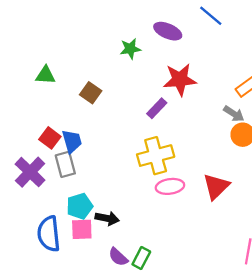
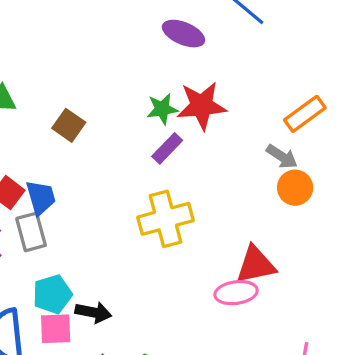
green star: (130, 49) -> (162, 109), moved
pink ellipse: (170, 186) -> (236, 293), moved
red triangle: (216, 186) -> (256, 265), turned 32

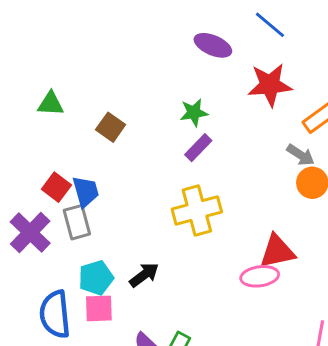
red star: (202, 106) -> (270, 85), moved
black arrow: (93, 312) -> (144, 275), moved, turned -48

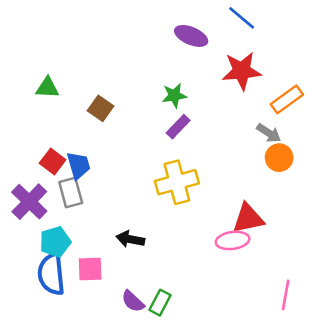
black arrow: (144, 275) -> (130, 239), turned -132
cyan pentagon: (96, 278) -> (55, 242), moved

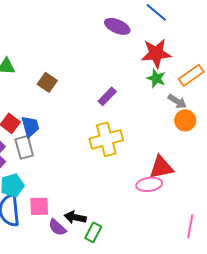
green star: (174, 95) -> (156, 78), moved, turned 30
black arrow: (130, 239) -> (75, 217), moved
purple semicircle: (133, 301) -> (57, 227), moved

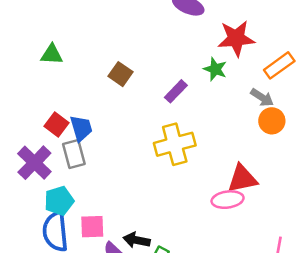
green star: (156, 78) -> (215, 69), moved
brown square: (47, 82) -> (121, 74), moved

